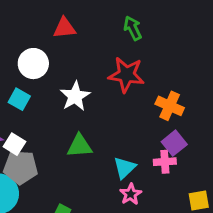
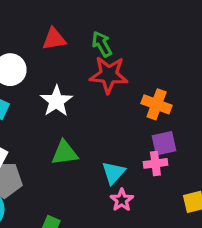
red triangle: (64, 28) -> (54, 39), moved
green arrow: (133, 28) -> (102, 44), moved
purple square: (174, 143) -> (164, 143), turned 30

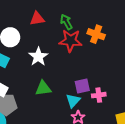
orange cross: (157, 104) -> (96, 34), moved
purple square: (164, 143) -> (82, 86), moved

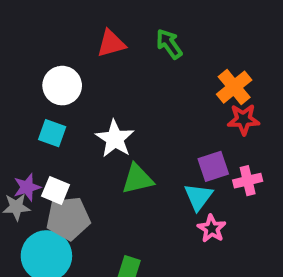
orange cross: (96, 34) -> (234, 87), moved, turned 36
red star: (70, 41) -> (243, 119), moved, size x0.7
white star: (38, 57) -> (115, 139), moved

